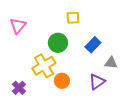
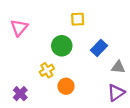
yellow cross: (44, 66) -> (47, 70), size x0.6
purple triangle: (97, 82) -> (116, 93), moved

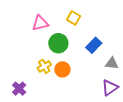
yellow square: (78, 19) -> (74, 18), turned 32
pink triangle: (19, 28) -> (40, 23), moved, turned 36
orange circle: (66, 86) -> (62, 69), moved

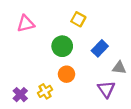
pink triangle: (40, 23) -> (26, 24), moved
yellow cross: (44, 66) -> (45, 91), moved
purple triangle: (110, 88) -> (106, 89), moved, turned -30

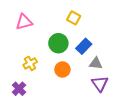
blue rectangle: (100, 48) -> (84, 46), moved
gray triangle: (119, 68) -> (96, 63), moved
yellow cross: (45, 91) -> (30, 63), moved

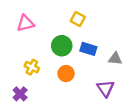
blue rectangle: (84, 46) -> (88, 49), turned 63
yellow cross: (30, 63) -> (32, 67), turned -32
gray triangle: (96, 63) -> (115, 59), moved

